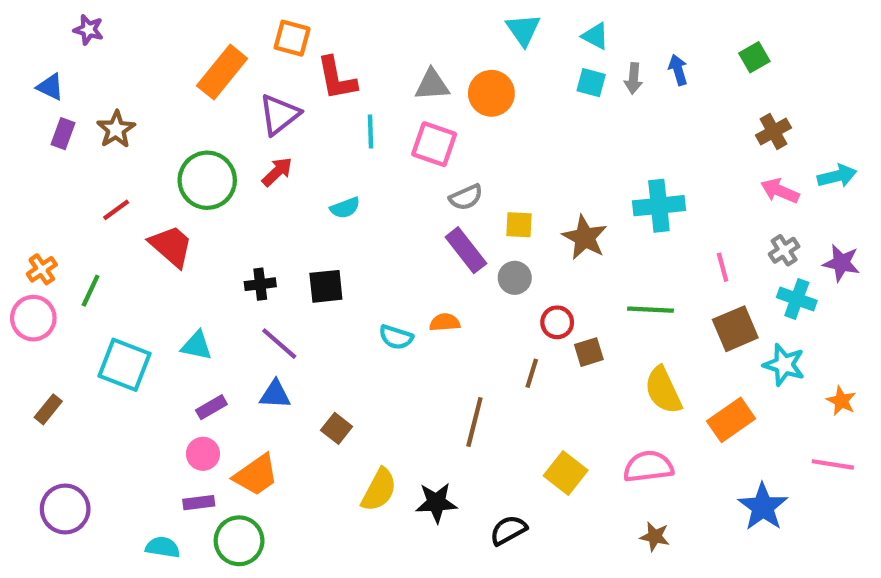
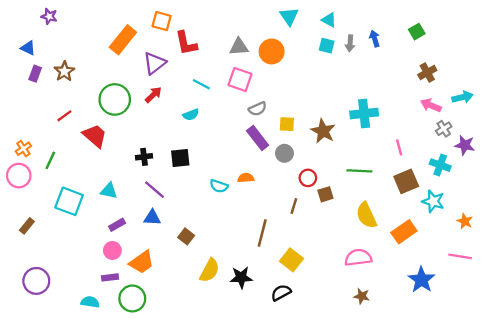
cyan line: (371, 131) -> (201, 84), moved, turned -60
gray cross: (784, 250) -> (444, 129), moved
yellow square: (566, 473) -> (291, 260), moved

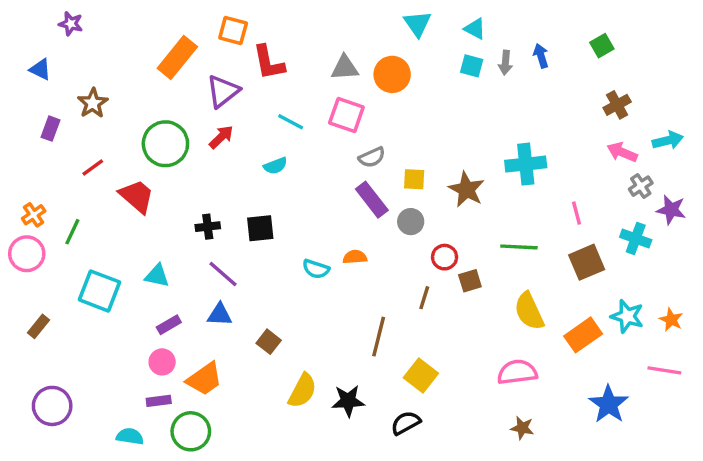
purple rectangle: (35, 74) -> (50, 129), moved
cyan star: (433, 201) -> (627, 316), moved

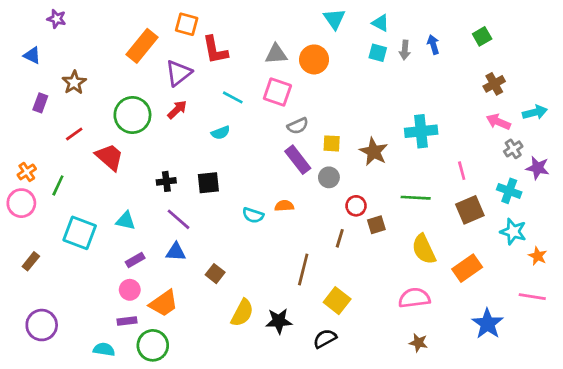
cyan star: (627, 316) -> (513, 232), moved

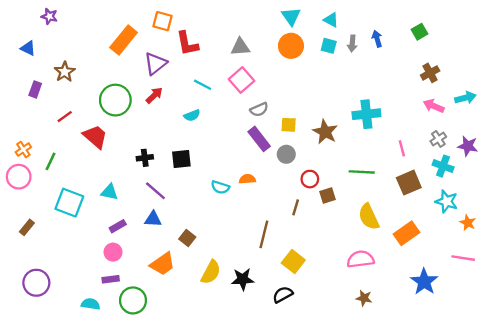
orange circle: (314, 59) -> (291, 46), moved
pink square: (277, 92) -> (241, 80), turned 30
gray cross: (513, 149) -> (438, 139), moved
orange trapezoid: (164, 303) -> (162, 264), moved

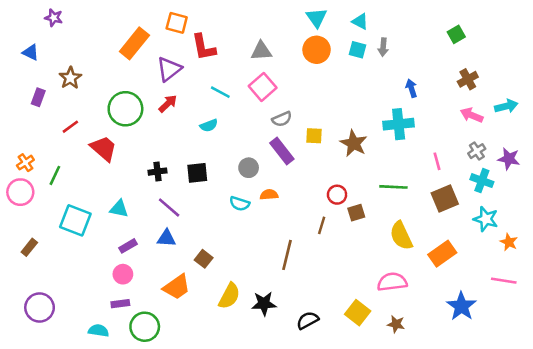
blue arrow: (377, 39) -> (411, 88), moved
gray circle: (286, 154) -> (249, 168), moved
yellow square: (293, 262) -> (358, 313), moved

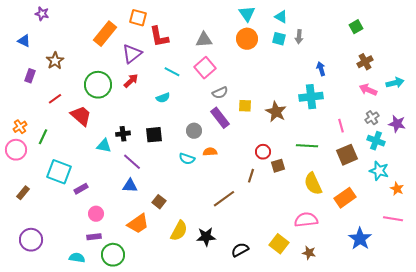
cyan triangle: (119, 209) -> (104, 146), moved
purple rectangle: (128, 246) -> (81, 189), moved
brown line: (287, 255) -> (224, 199), turned 40

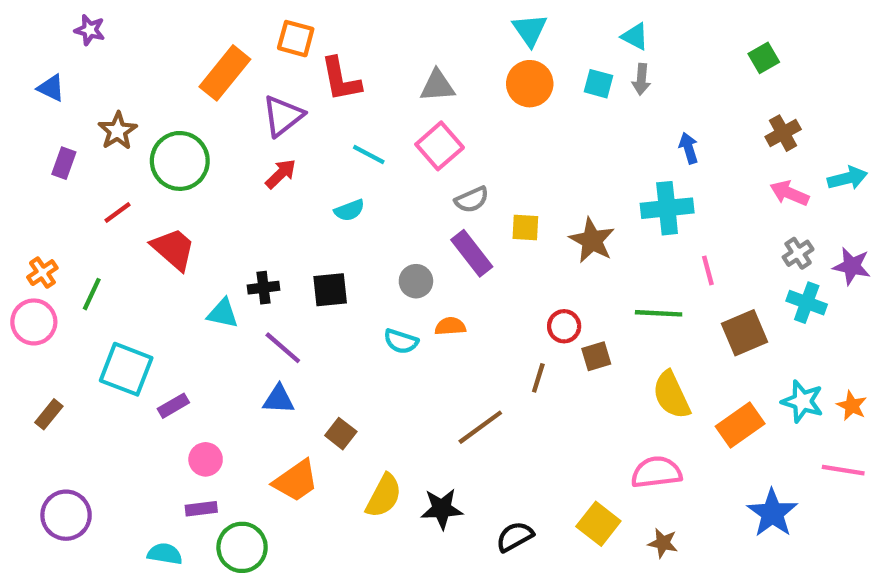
cyan triangle: (281, 17) -> (635, 36), moved
green circle: (98, 85) -> (180, 161), moved
pink line: (341, 126) -> (708, 270), moved
cyan star: (379, 171) -> (802, 401), moved

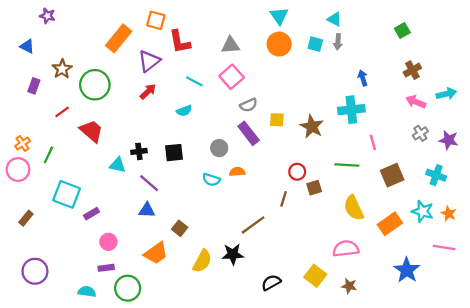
cyan cross: (807, 303) -> (436, 175), moved
black star: (442, 509) -> (233, 254), moved

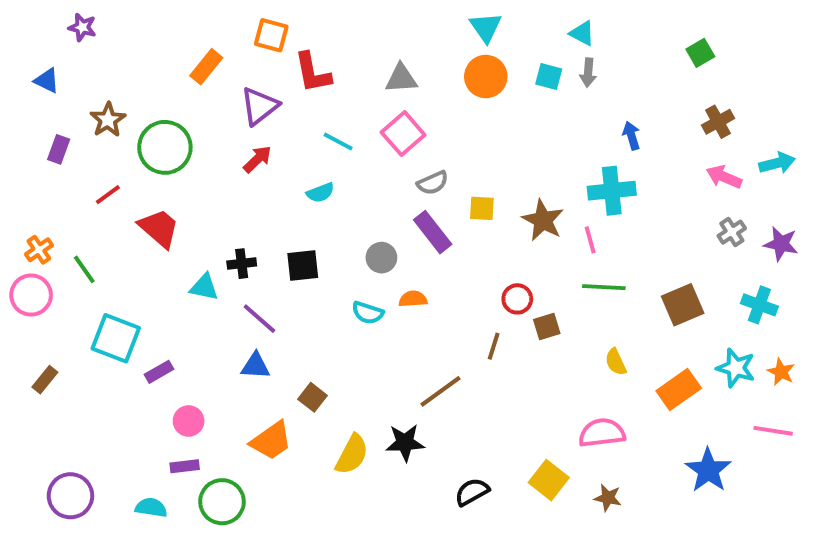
orange rectangle: (119, 38) -> (206, 67), size x0.7
pink line: (373, 142) -> (590, 240), moved
green line: (49, 155) -> (84, 269), turned -60
yellow semicircle: (354, 208) -> (616, 362), size x0.6
purple circle: (35, 271) -> (70, 496), moved

